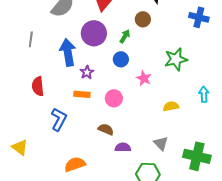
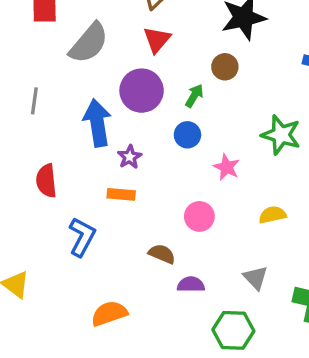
green star: (176, 59) -> (281, 135), turned 30
pink circle: (114, 98) -> (199, 216), moved

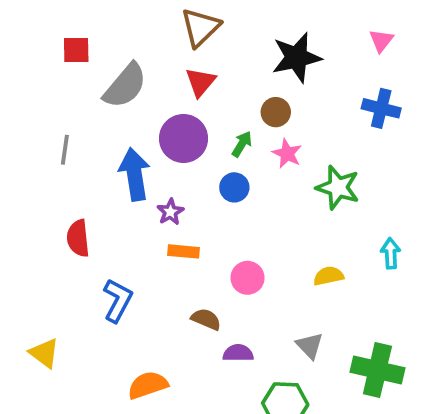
pink star: (227, 167) -> (287, 154), moved
orange rectangle: (121, 194) -> (184, 251), moved

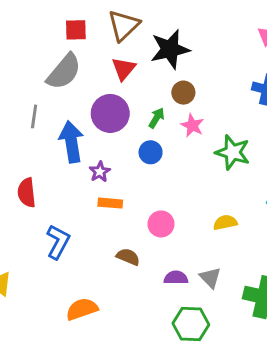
red square: (76, 50) -> (76, 30), moved
black star: (296, 58) -> (170, 49), moved
gray line: (65, 150) -> (34, 116), moved
purple semicircle: (238, 353) -> (176, 278), moved

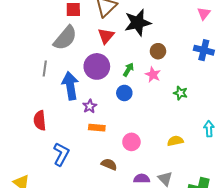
brown circle: (183, 93) -> (158, 51), moved
green star: (233, 152) -> (180, 93), size x0.6

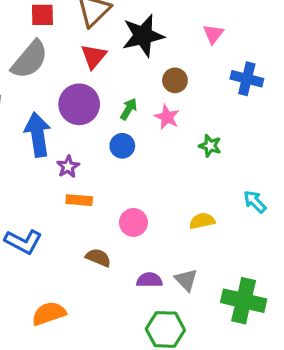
pink triangle: (204, 13) -> (213, 34), moved
cyan arrow: (209, 129) -> (255, 202), turned -42
blue L-shape: (61, 154) -> (23, 242), turned 90

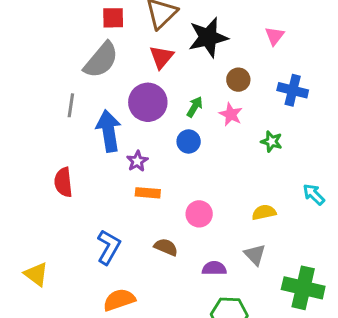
blue cross: (247, 79) -> (293, 90), moved
blue L-shape: (23, 242) -> (109, 247), moved, turned -88
gray triangle: (186, 280) -> (255, 255), moved

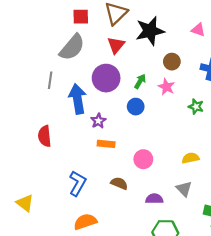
pink triangle: (275, 36) -> (198, 30), turned -48

